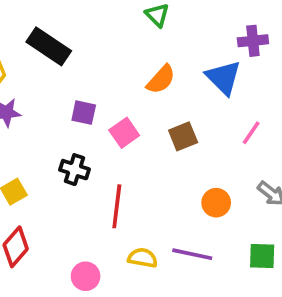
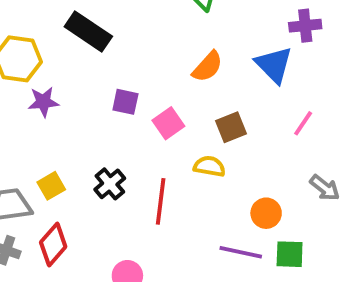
black cross: (75, 170) -> (110, 184), moved, turned 32
orange circle: (216, 203) -> (266, 213), moved
green square: (262, 256) -> (290, 254), moved
yellow semicircle: (143, 258) -> (209, 166), moved

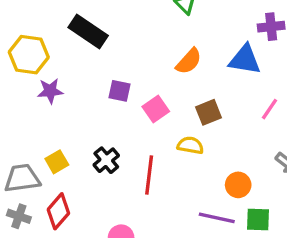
blue triangle: (274, 65) -> (245, 60), turned -36

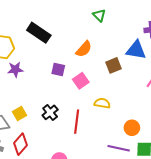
orange semicircle: (189, 61) -> (84, 49), moved
brown square: (208, 112) -> (113, 65), moved

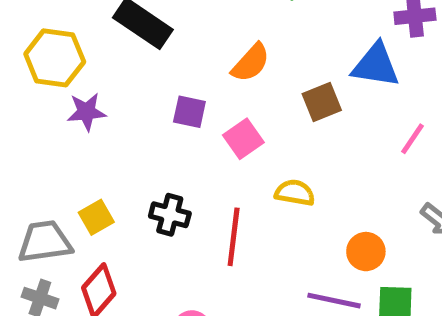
black cross: (50, 112) -> (170, 215), turned -35

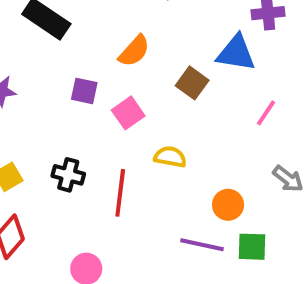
brown square: (322, 102) -> (192, 83), turned -32

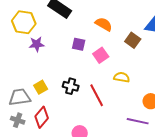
orange semicircle: (134, 51) -> (104, 24), turned -102
red line: (120, 193) -> (97, 95), turned -35

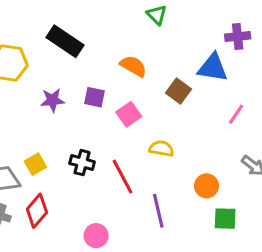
purple star: (37, 44) -> (53, 100), moved
purple line: (138, 121) -> (158, 211), moved, turned 65

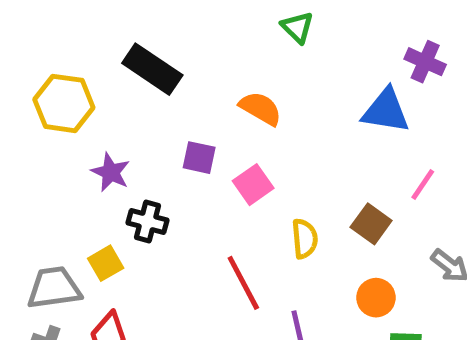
purple cross: (238, 37) -> (425, 62), turned 30
brown square: (179, 91) -> (371, 224), moved
purple star: (53, 100) -> (111, 172), moved, turned 30
yellow semicircle: (161, 149) -> (305, 239), turned 75
black cross: (82, 163) -> (147, 221), moved

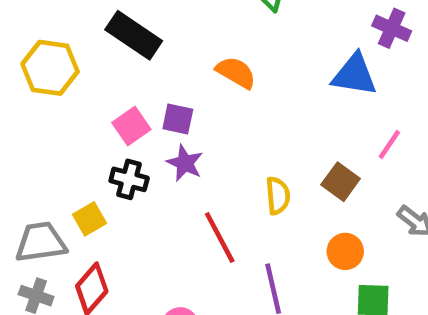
purple star: (111, 172) -> (185, 163), moved
pink square: (253, 185) -> (131, 126), moved

